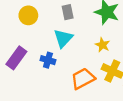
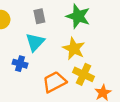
yellow star: (102, 45) -> (74, 49), size x1.5

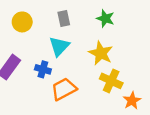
green star: (78, 16) -> (105, 18), size x0.7
orange trapezoid: (54, 82) -> (64, 89), moved

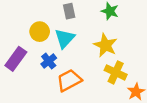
yellow circle: (22, 22) -> (40, 32), moved
blue cross: (43, 69) -> (49, 61), turned 35

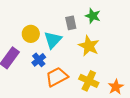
gray rectangle: (69, 11) -> (71, 23), moved
yellow cross: (116, 72) -> (89, 81), moved

